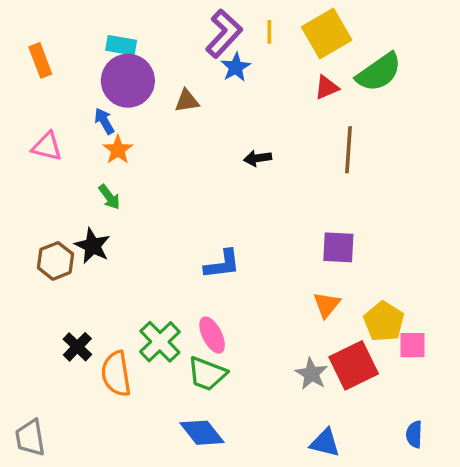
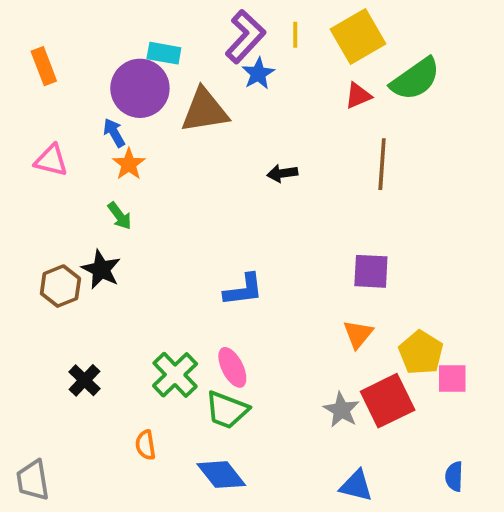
cyan rectangle: (121, 45) -> (164, 53), moved
brown triangle: (187, 101) -> (205, 110), size x1.8
orange semicircle: (116, 374) -> (145, 445), moved, size x0.6

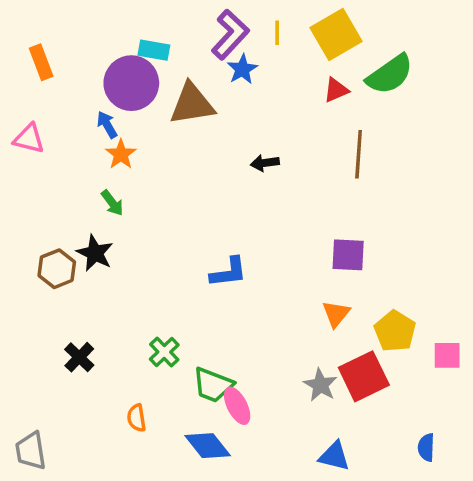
pink triangle: (51, 160) -> (29, 139), moved
pink ellipse: (232, 367) -> (237, 406), moved
green cross: (175, 375) -> (164, 352), size x0.7
pink square: (452, 378) -> (447, 355), moved

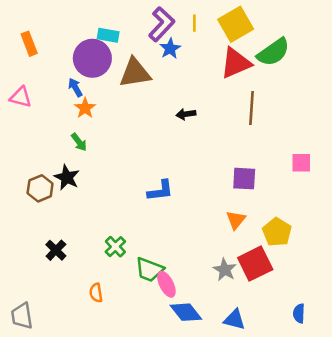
red triangle: (336, 90) -> (236, 63), size x1.8
pink square: (447, 355) -> (301, 163), moved
blue diamond: (208, 446) -> (186, 312), moved

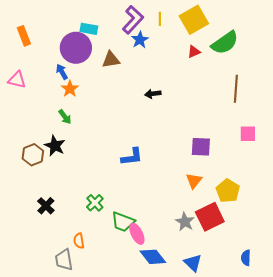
red triangle: (236, 63) -> (194, 52), size x0.5
brown triangle: (135, 73) -> (111, 60), size x0.7
brown line: (251, 108) -> (236, 89), moved
gray trapezoid: (22, 316) -> (64, 260), moved
blue triangle: (234, 319) -> (193, 263), turned 30

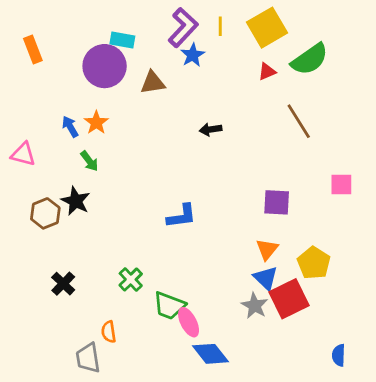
blue arrow: (62, 72) -> (70, 127), moved
pink triangle: (17, 80) -> (23, 154), moved
brown line: (236, 89) -> (299, 121), moved, turned -36
blue triangle: (193, 263) -> (266, 278), moved

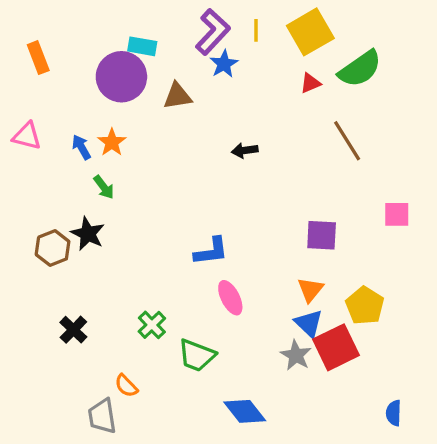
pink triangle: (23, 154) -> (27, 136), moved
pink ellipse: (189, 322) -> (230, 298), moved
orange semicircle: (109, 332) -> (126, 386), turned -35

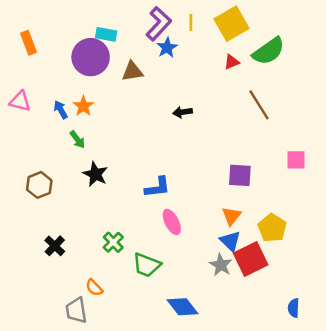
black star: (88, 234) -> (95, 174), moved

